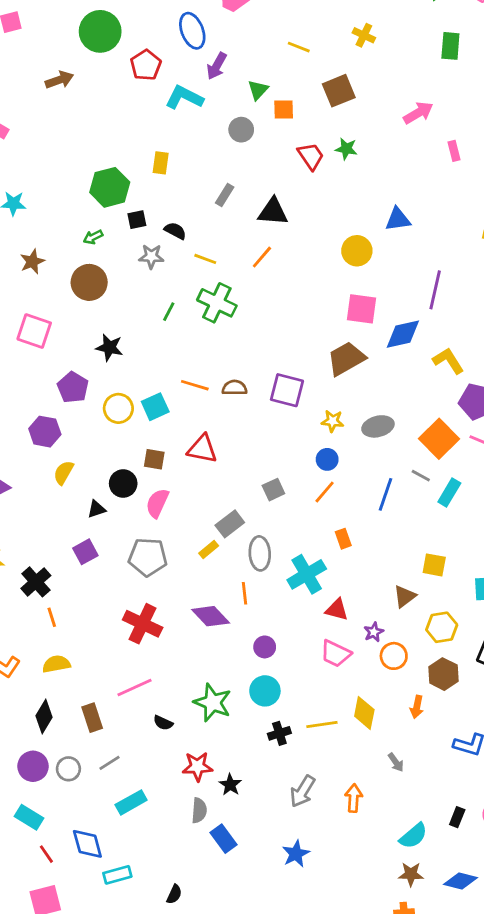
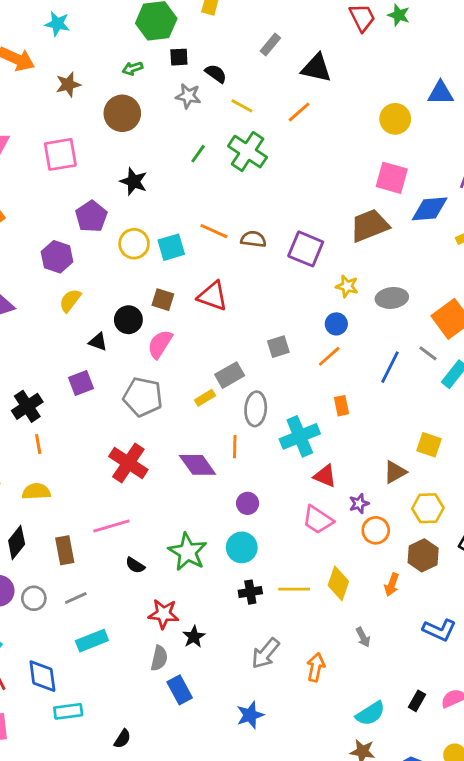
pink square: (34, 331) -> (60, 154), turned -36
black triangle: (96, 509) -> (98, 342), turned 30

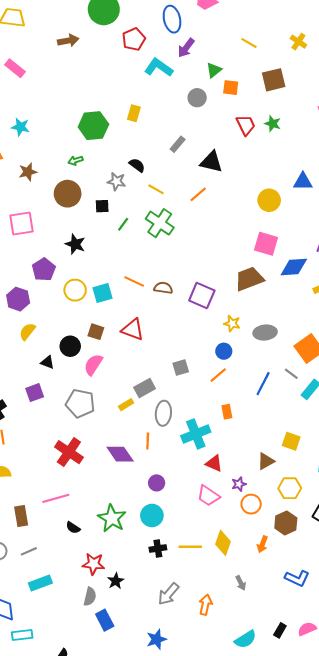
black square: (179, 57) -> (102, 206), moved

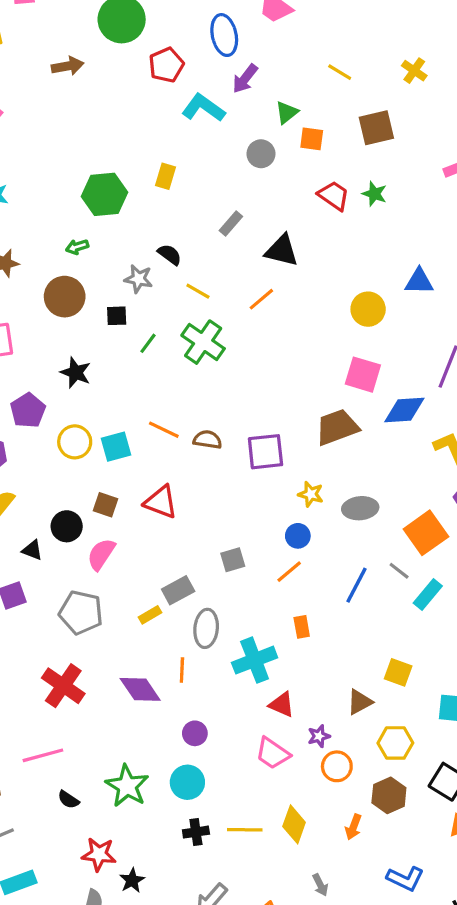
red trapezoid: (246, 125) -> (334, 196), turned -30
purple square: (202, 296) -> (265, 452), turned -30

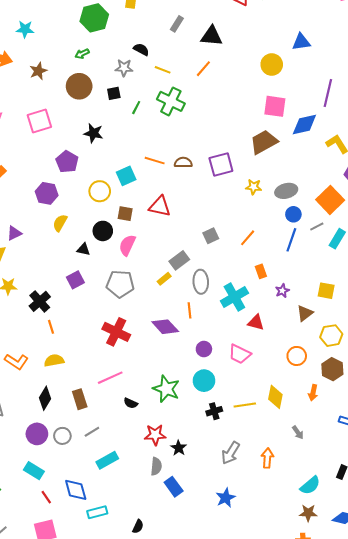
yellow circle: (75, 442) -> (100, 191), moved
blue circle: (298, 536) -> (293, 214), moved
gray line: (399, 571) -> (317, 227), turned -56
purple star: (319, 736) -> (282, 291), moved
pink trapezoid: (273, 753) -> (240, 354), moved

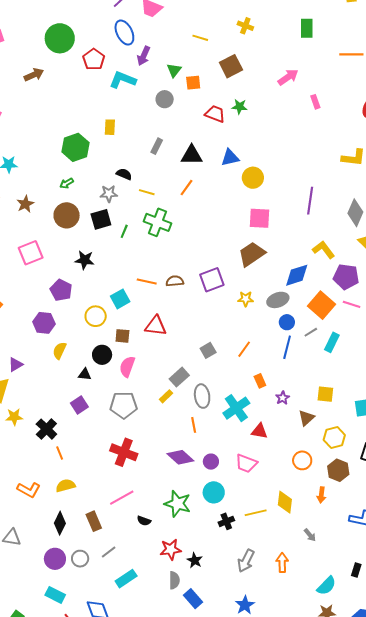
blue triangle: (301, 42) -> (230, 158), moved
black square: (114, 93) -> (101, 219), size x1.5
blue diamond: (304, 125) -> (297, 275), moved
purple diamond: (165, 327) -> (180, 457), moved

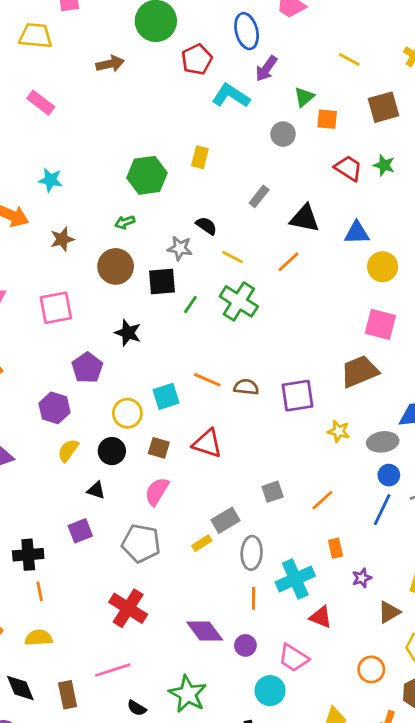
black circle: (102, 355) -> (112, 451), moved
orange line: (194, 425) -> (254, 598), moved
black cross: (46, 429) -> (28, 555), turned 30
cyan circle: (214, 492) -> (270, 691), moved
black diamond: (60, 523) -> (20, 688), turned -60

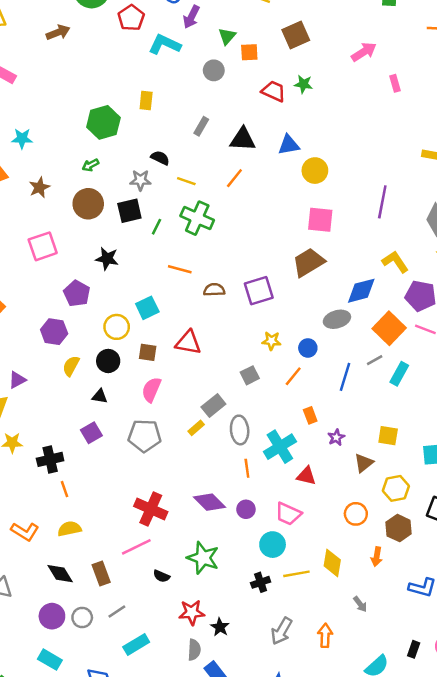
orange line: (207, 380) -> (180, 269), moved
yellow star: (339, 431) -> (271, 341), moved
blue circle: (389, 475) -> (308, 348), moved
red cross: (128, 608) -> (151, 509), moved

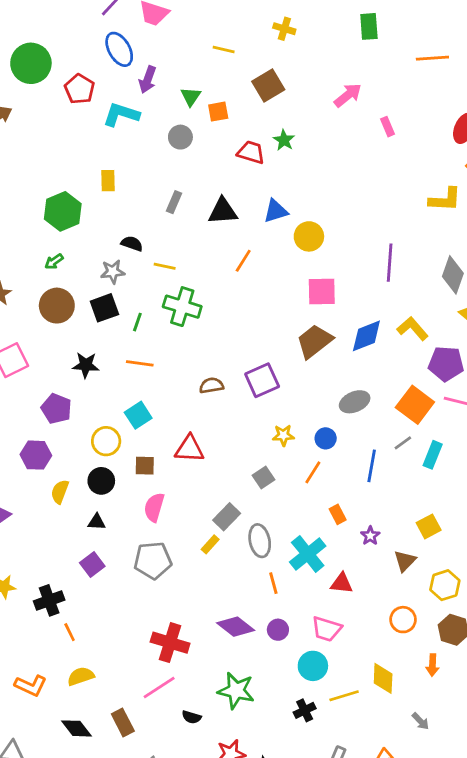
green star: (303, 84) -> (284, 140), turned 30
orange line: (234, 178) -> (243, 261), moved
orange line: (180, 269) -> (140, 363), moved
blue diamond: (361, 291) -> (366, 336), moved
yellow square: (388, 436) -> (429, 526), turned -30

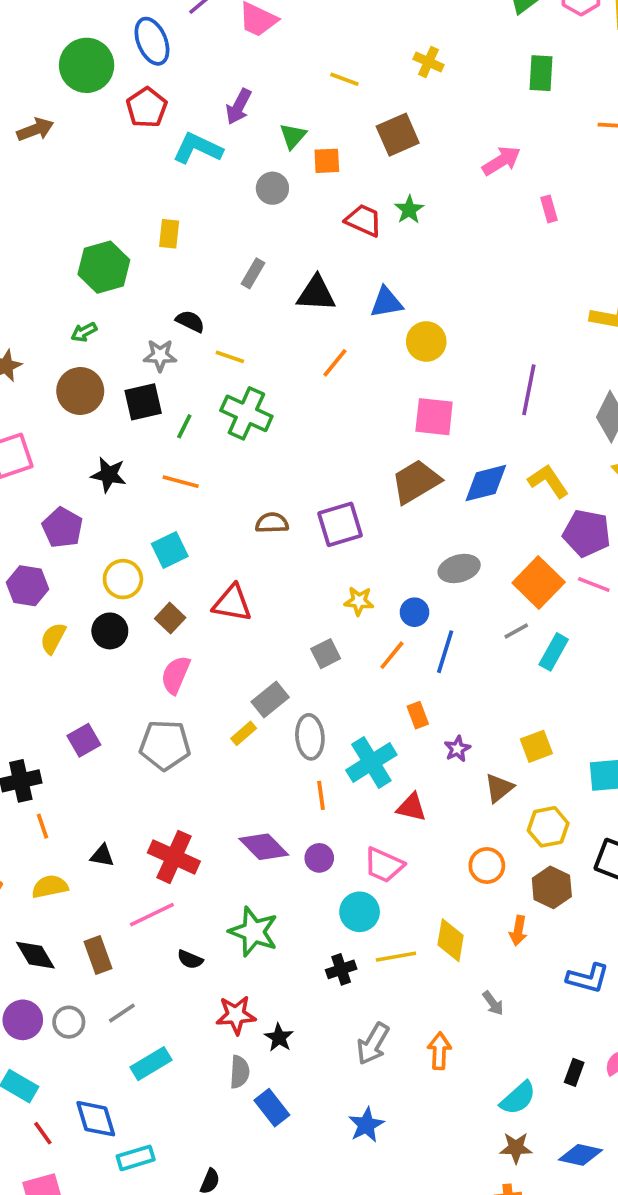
blue ellipse: (119, 49) -> (152, 41), moved
brown square: (145, 466) -> (170, 618), turned 35
blue line: (372, 466) -> (445, 652), moved
black triangle: (97, 522) -> (102, 856), moved

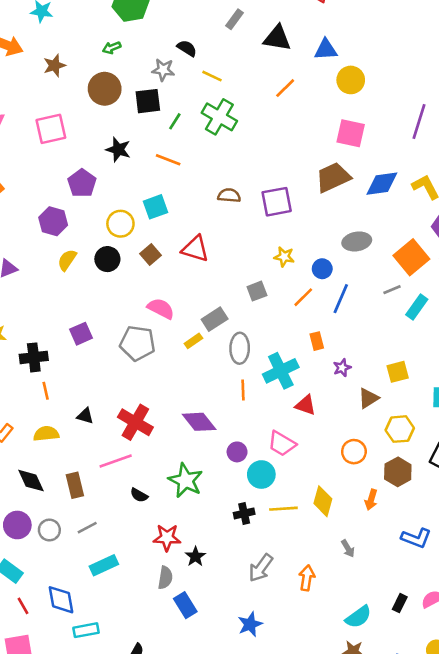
pink semicircle: (176, 675) -> (161, 309), moved, turned 88
purple circle: (319, 858) -> (237, 452), moved

